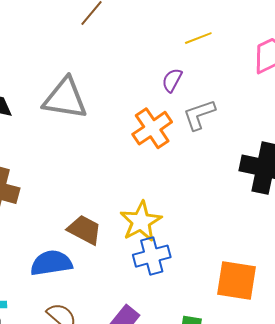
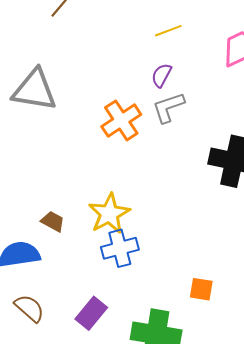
purple semicircle: (172, 80) -> (161, 75), moved
brown trapezoid: (84, 230) -> (53, 221), size x0.7
orange square: (236, 280) -> (201, 289), moved, size x0.6

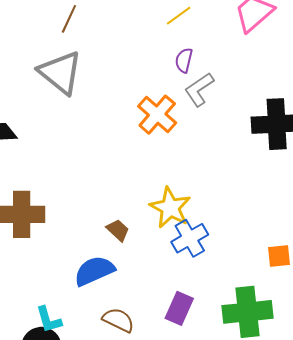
gray triangle: (35, 90) -> (60, 73), moved, turned 45
brown trapezoid: (53, 221) -> (118, 230), turned 30

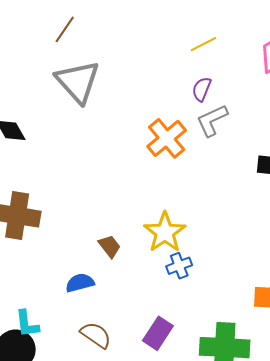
brown line: (69, 19) -> (65, 29), moved
blue cross: (190, 238) -> (179, 266), size x0.7
blue semicircle: (94, 271) -> (80, 283), size x0.7

